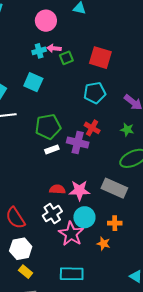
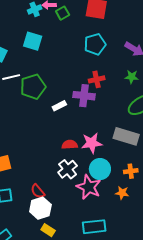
green pentagon: (48, 127) -> (33, 87), moved
red cross: (92, 128) -> (97, 79), turned -35
red semicircle: (15, 218) -> (38, 191), moved, size x0.7

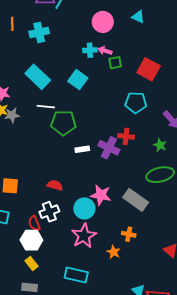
red semicircle: (70, 145) -> (55, 185), moved
white cross: (68, 169) -> (49, 212), moved
cyan circle: (100, 169) -> (84, 208), moved

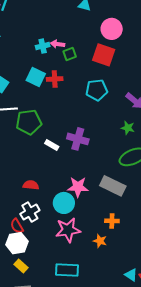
pink circle: (103, 22) -> (112, 29), moved
red cross: (126, 136) -> (55, 79), moved
white rectangle: (82, 149) -> (52, 145), turned 48
pink star: (84, 236) -> (68, 230), turned 30

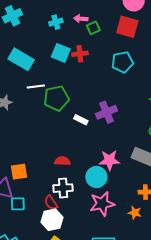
cyan cross: (43, 46) -> (56, 22), moved
purple cross: (78, 139) -> (107, 112), turned -35
white cross: (30, 212) -> (63, 188), turned 30

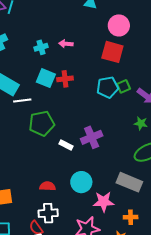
green square: (93, 28) -> (124, 86), moved
white line: (36, 87) -> (22, 101), moved
pink star: (109, 160) -> (104, 202), moved
cyan circle: (96, 177) -> (81, 182), moved

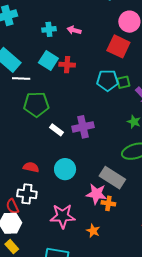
pink star: (104, 202) -> (96, 194), moved
orange cross: (131, 217) -> (108, 203), moved

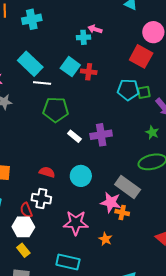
cyan cross: (49, 29) -> (83, 37), moved
pink arrow: (74, 30) -> (95, 29), moved

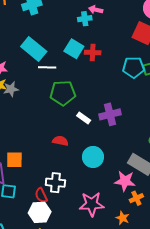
red semicircle: (47, 172) -> (60, 141), moved
orange cross: (122, 213) -> (136, 198), moved, turned -32

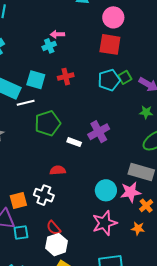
cyan square: (74, 49) -> (36, 80), moved
cyan circle: (93, 157) -> (106, 190), moved
white cross: (55, 183) -> (44, 195), moved, turned 30

